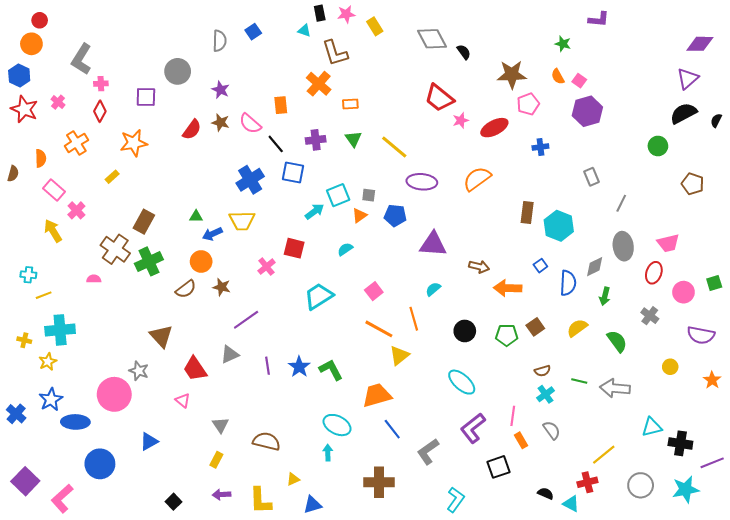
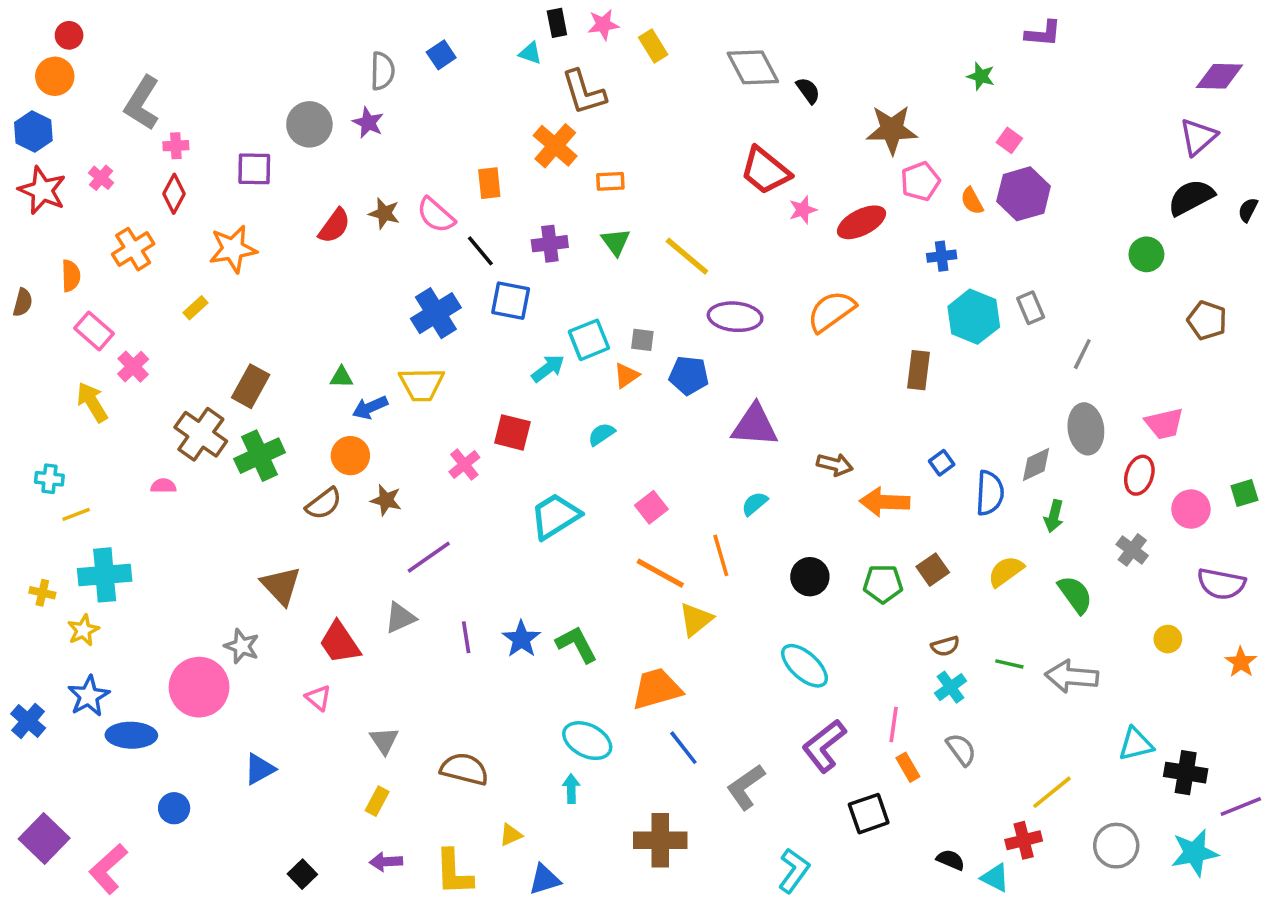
orange semicircle: (558, 77) -> (972, 201), moved
purple star: (221, 90) -> (368, 123), moved
cyan hexagon: (559, 226) -> (974, 317), moved
blue circle: (100, 464) -> (174, 808), size x0.6

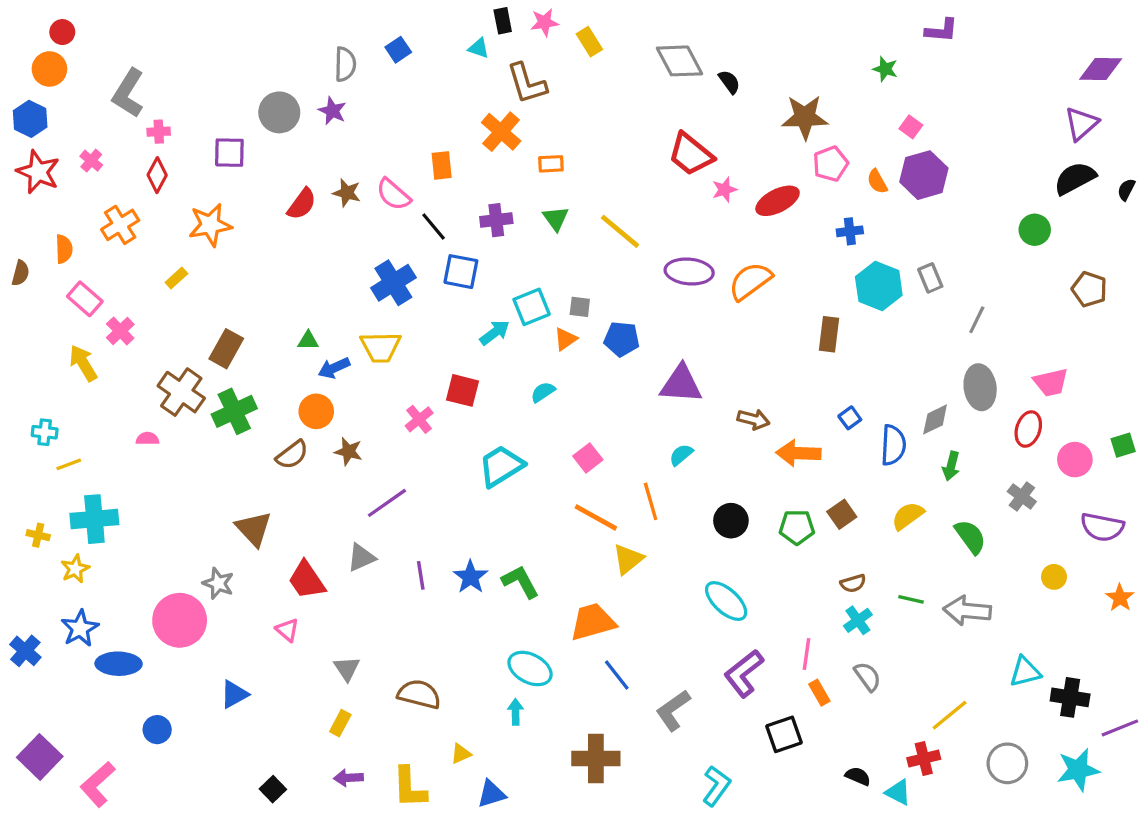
purple ellipse: (735, 317) -> (689, 272), moved

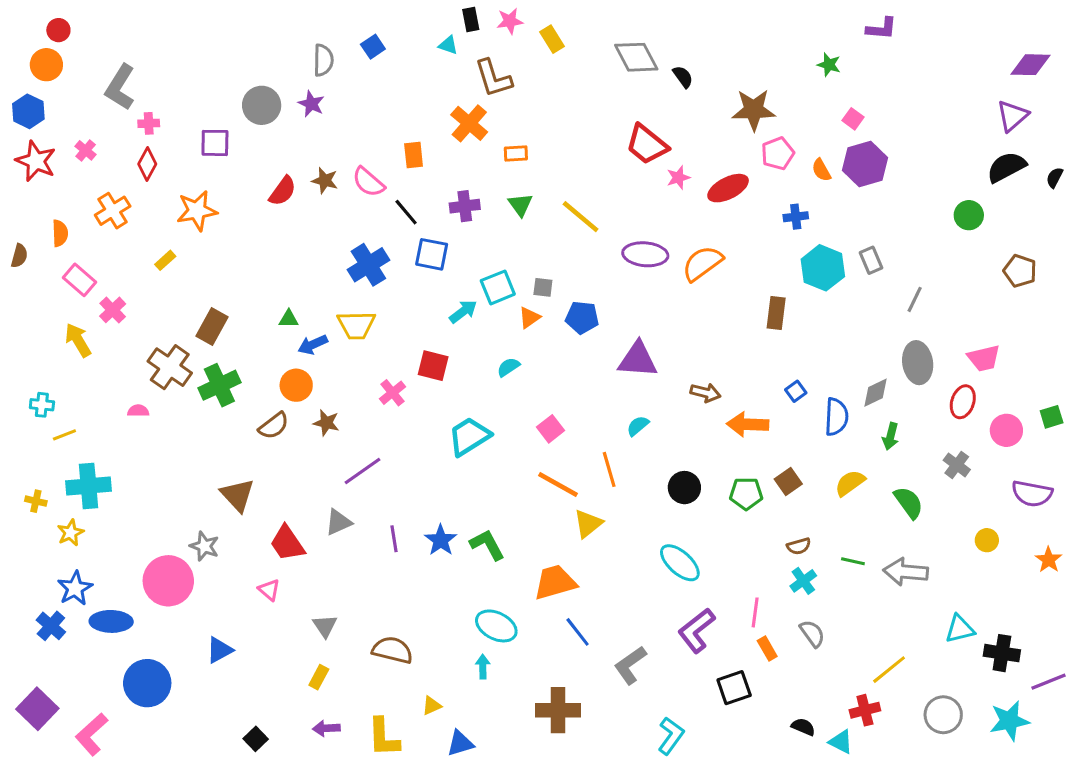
blue cross: (25, 651) -> (51, 626), moved
blue circle: (157, 730) -> (147, 683), size x1.8

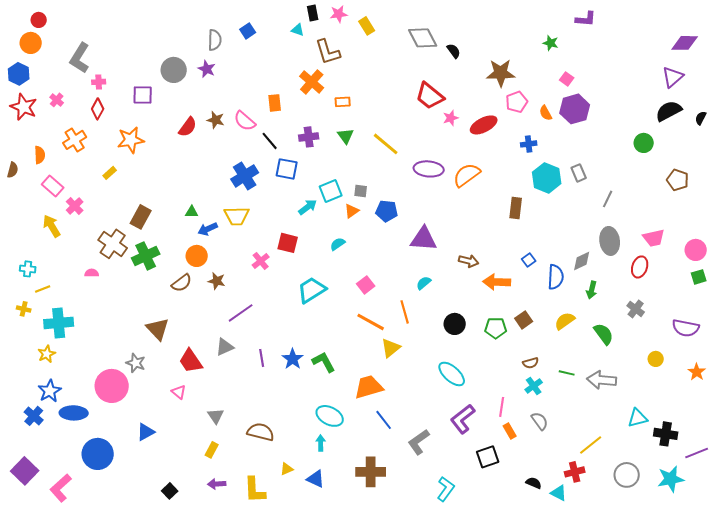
pink circle: (1006, 430) -> (696, 250), moved
yellow cross: (36, 501) -> (24, 309), moved
blue triangle: (460, 743) -> (316, 479), moved, turned 42

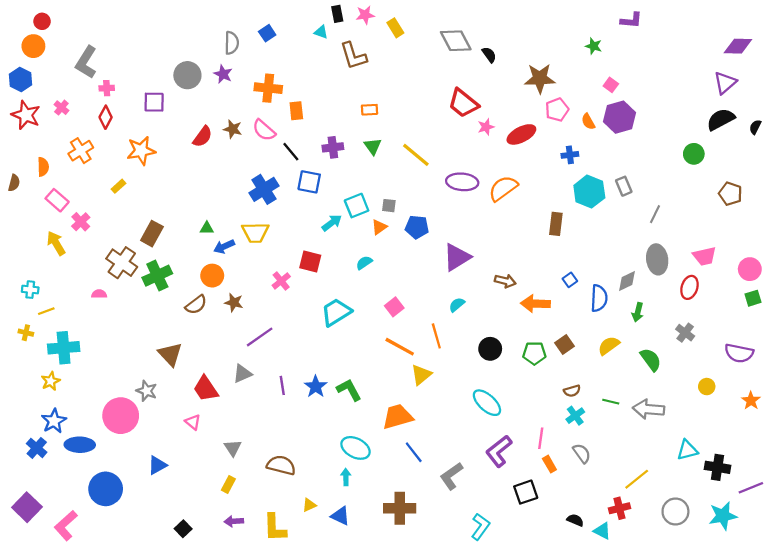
orange cross: (312, 82) -> (268, 88), moved, turned -35
purple triangle: (424, 239) -> (457, 257), turned -36

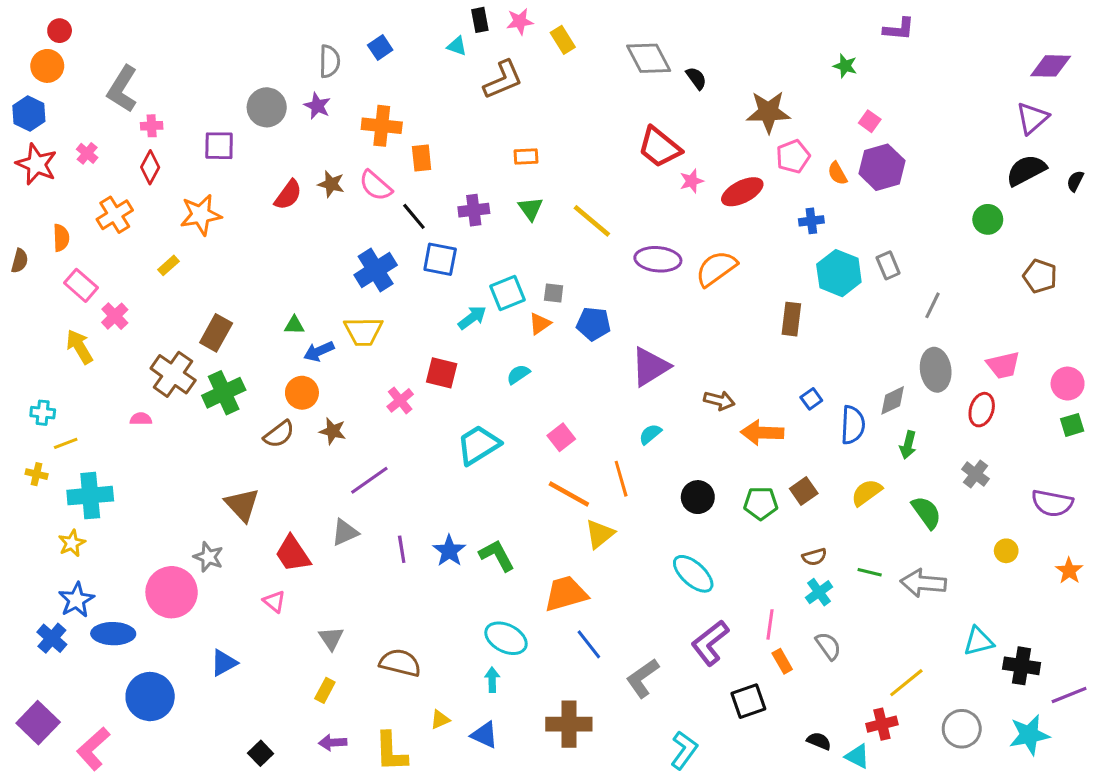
brown L-shape: (353, 56) -> (503, 80), turned -96

